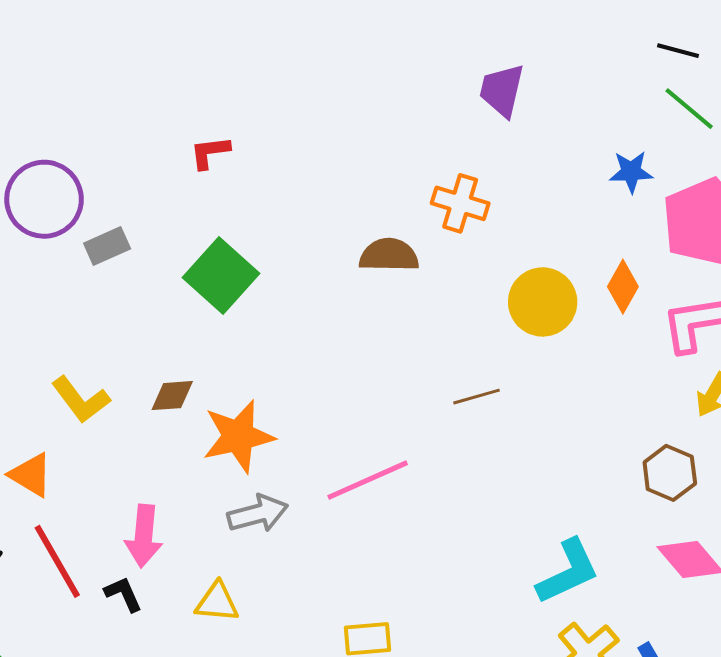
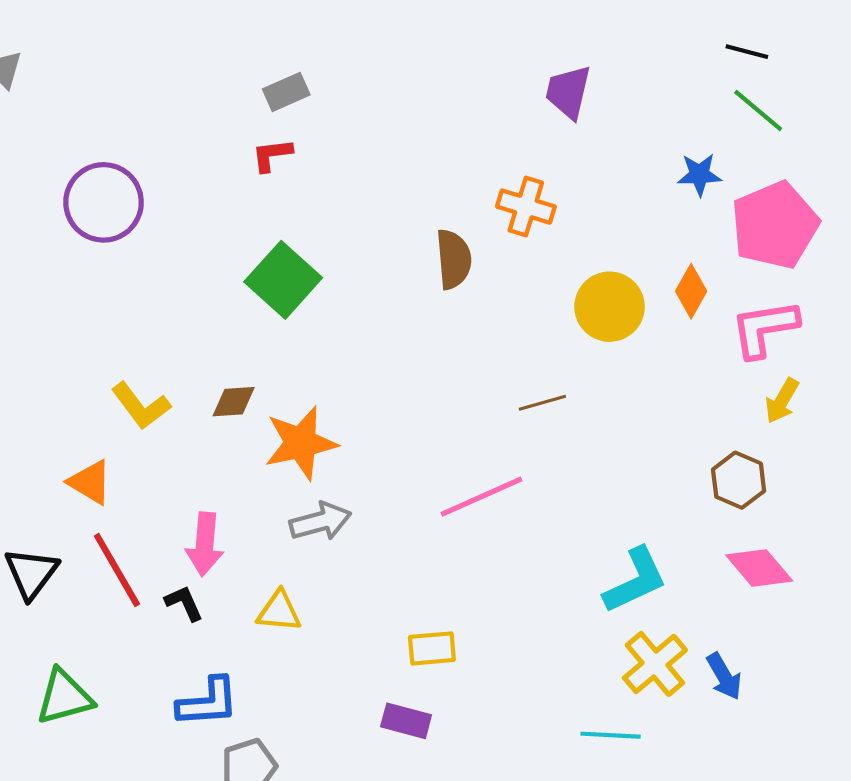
gray rectangle: (107, 246) -> (286, 92), moved
brown semicircle: (389, 255) -> (454, 259), turned 84
pink line: (368, 480) -> (481, 497), moved

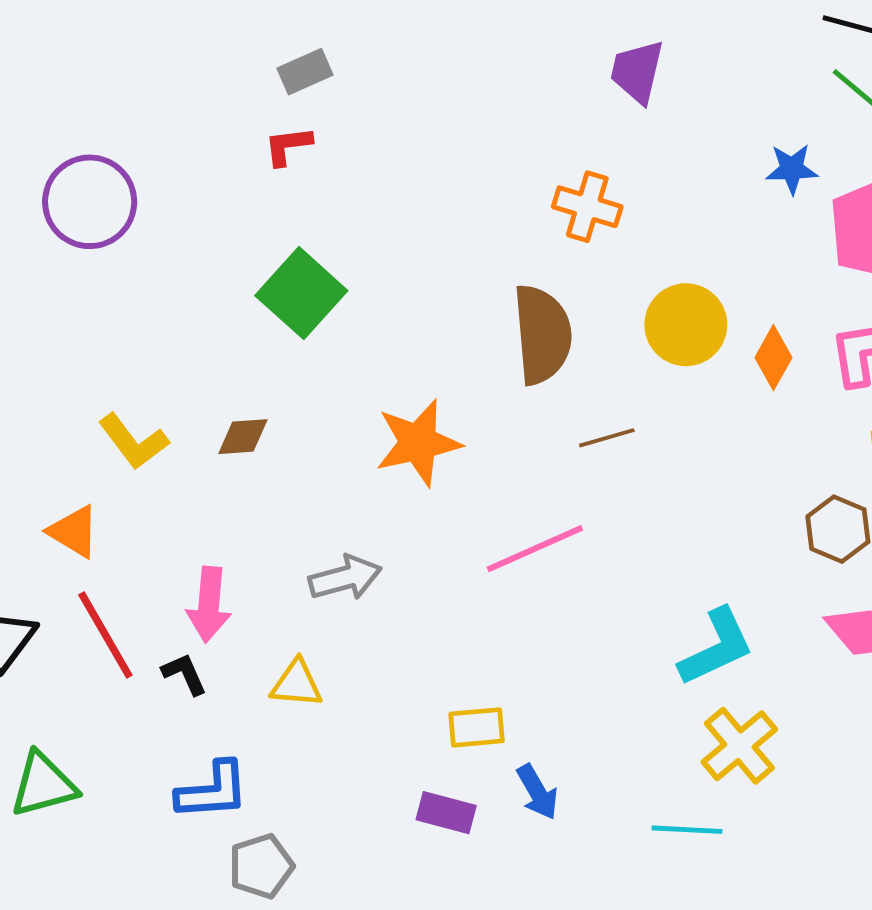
brown semicircle: (454, 259) -> (542, 334), moved, size x1.4
orange diamond: (691, 291) -> (773, 358), moved
orange star: (301, 443) -> (418, 443), moved
blue arrow: (724, 676) -> (537, 792), moved

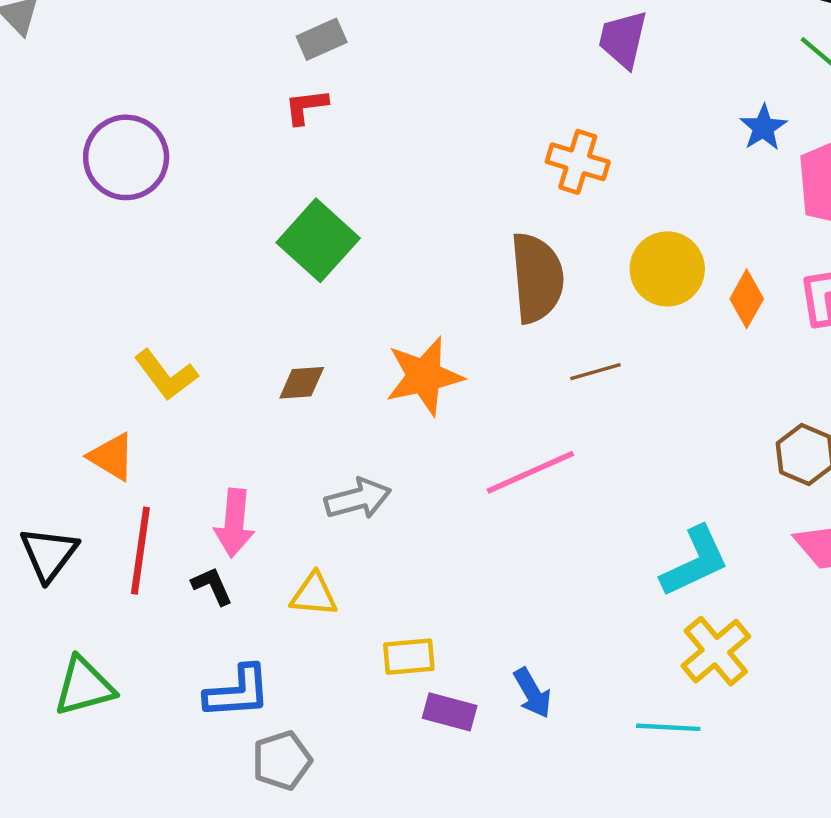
blue star: (792, 169) -> (763, 128), turned -30
brown diamond: (243, 437) -> (302, 383), moved
red line: (105, 635) -> (140, 551), turned 38
yellow rectangle: (477, 727) -> (409, 657), moved

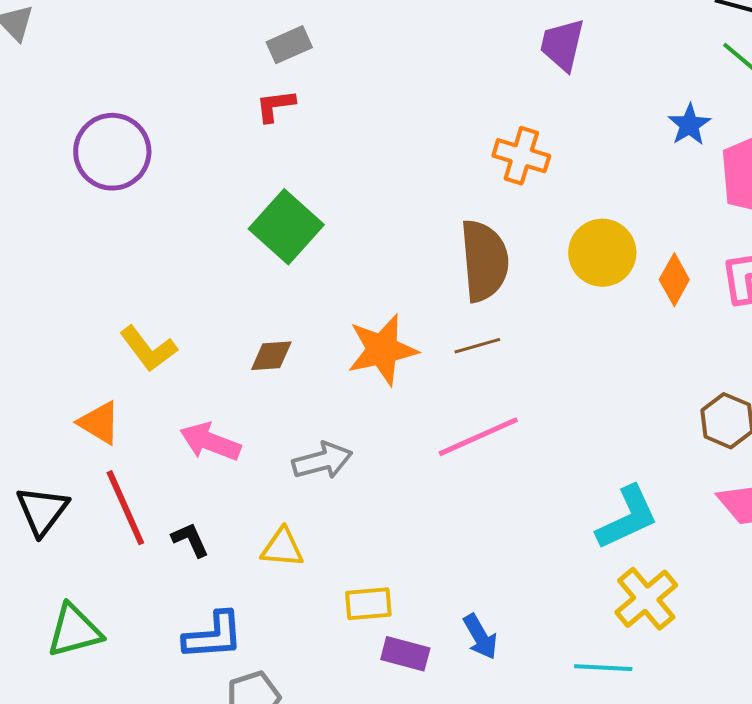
brown line: (595, 372) -> (477, 346), moved
pink arrow: (234, 523) -> (210, 442), moved, turned 106
red line: (140, 551) -> (125, 508), turned -32

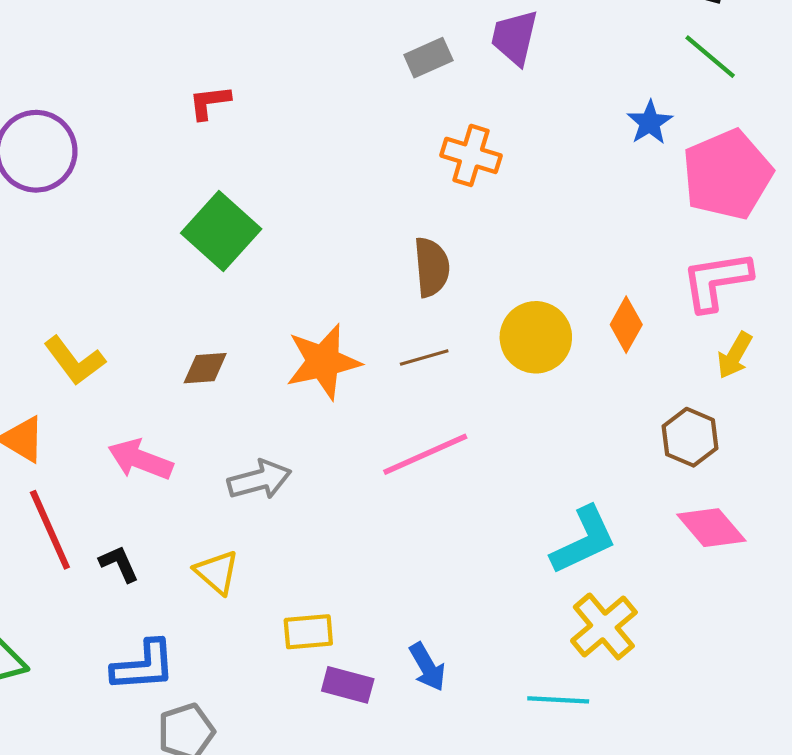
gray rectangle: (289, 45) -> (428, 58), moved
yellow circle: (602, 253) -> (536, 337), moved
brown semicircle: (484, 261) -> (432, 267), size x0.7
orange diamond: (674, 280) -> (626, 325), moved
yellow triangle: (282, 548) -> (217, 572), turned 36

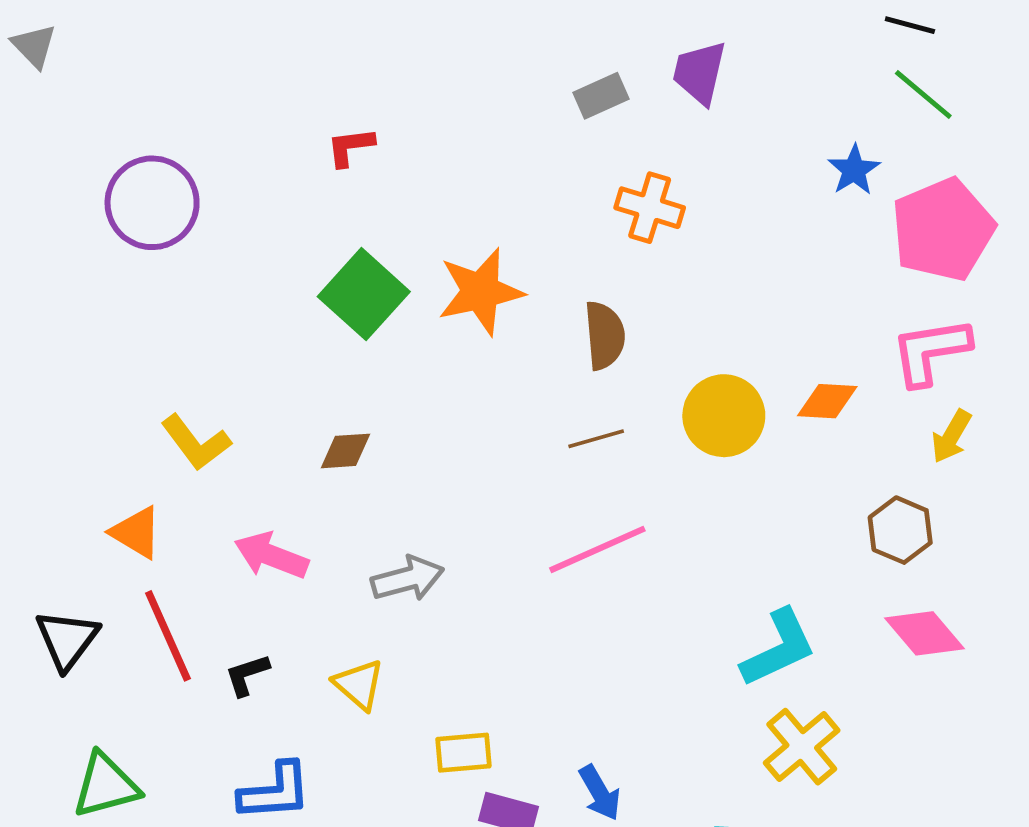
orange diamond: (626, 325) -> (827, 401), turned 64
orange star: (323, 362) -> (481, 292), moved
black L-shape: (119, 564) -> (247, 675), turned -84

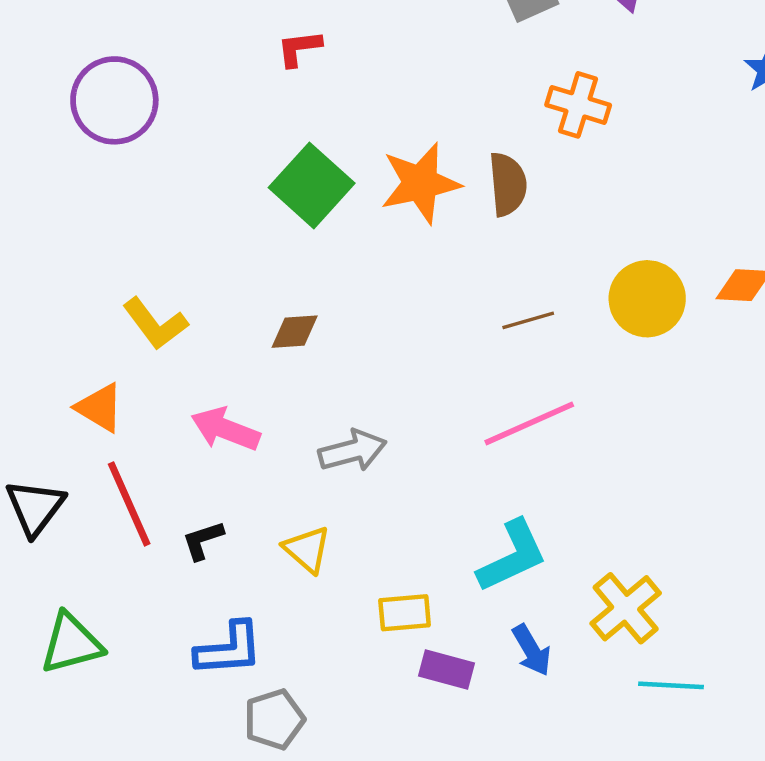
brown semicircle: (605, 335) -> (508, 184), moved
cyan L-shape: (779, 648) -> (512, 556), moved
yellow cross: (802, 747) -> (626, 608), moved

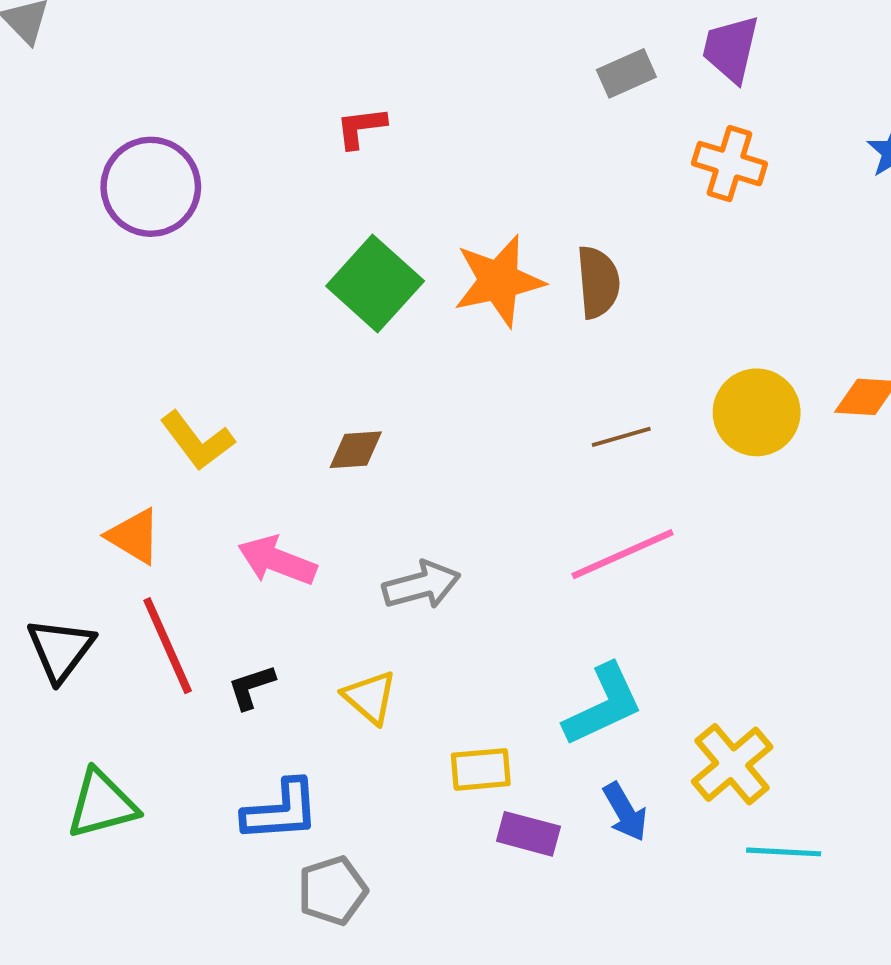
orange cross: (578, 105) -> (730, 164), moved

